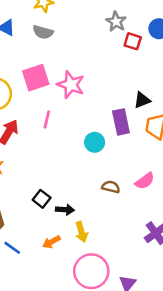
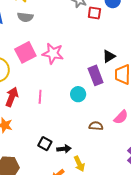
pink line: (47, 119) -> (40, 97), moved

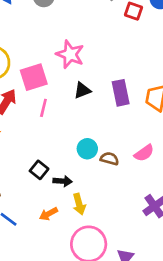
pink square: (25, 52) -> (34, 77), moved
black triangle: (109, 56) -> (82, 90), moved
cyan circle: (78, 94) -> (87, 149), moved

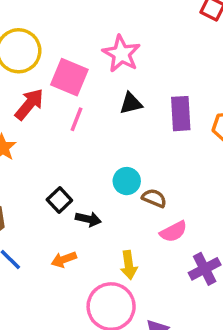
pink square: (34, 77) -> (69, 77), turned 32
pink semicircle: (144, 153) -> (173, 232), moved
yellow arrow: (79, 204) -> (129, 265), moved

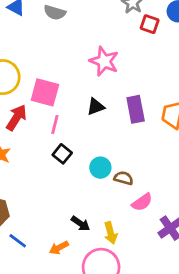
pink star: (121, 54) -> (104, 61), moved
black square: (59, 200) -> (62, 154), moved
black arrow: (88, 219) -> (80, 224), moved, turned 30
orange arrow: (64, 259) -> (59, 248), moved

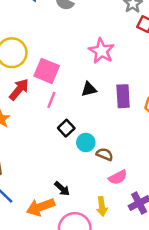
black square: (62, 154) -> (66, 128), moved
yellow arrow: (111, 233) -> (102, 206), moved
orange arrow: (59, 248) -> (41, 207), size x1.6

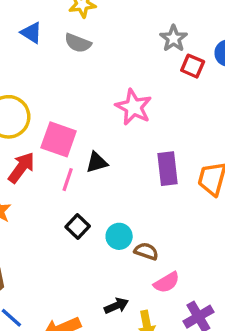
black triangle: (89, 89) -> (97, 162), moved
black square: (66, 128) -> (78, 227), moved
black arrow: (62, 189) -> (116, 306), moved, turned -63

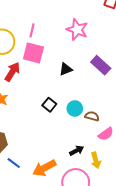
black triangle: (97, 162) -> (66, 69), moved
purple rectangle: (167, 169) -> (101, 65), turned -36
pink line: (68, 180) -> (32, 30), moved

